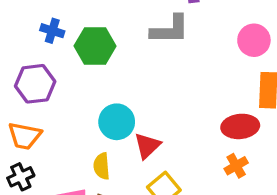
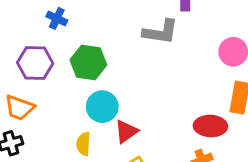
green hexagon: (95, 46) -> (88, 62), moved

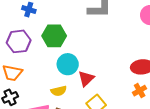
yellow semicircle: (83, 144) -> (59, 91), turned -98

